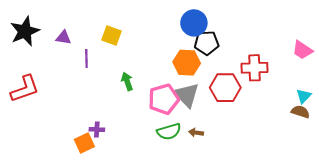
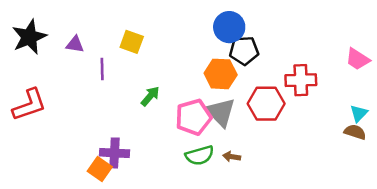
green arrow: (127, 81) -> (150, 96), turned 60
purple cross: (97, 129) -> (114, 153), size x1.6
orange square: (84, 143) -> (100, 169), turned -30

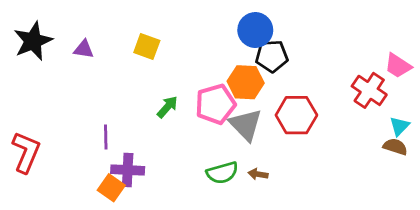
purple line: (102, 69) -> (106, 137), moved
red cross: (301, 80) -> (369, 90), moved, turned 36
red L-shape: (29, 105) -> (26, 152), moved, turned -48
pink pentagon: (193, 117) -> (215, 104), moved

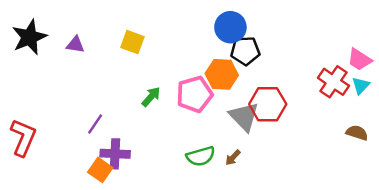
gray triangle: (246, 125) -> (244, 117), moved
cyan triangle: (399, 126) -> (361, 86), moved
purple line: (106, 137) -> (95, 124), turned 35
brown arrow: (258, 174) -> (233, 157), turned -56

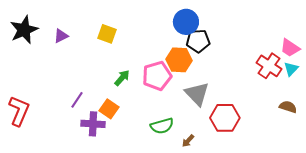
purple triangle: (75, 45) -> (61, 36), turned -35
red hexagon: (268, 104) -> (225, 118), moved
brown arrow: (233, 157) -> (188, 141), moved
orange square: (100, 170) -> (109, 109), moved

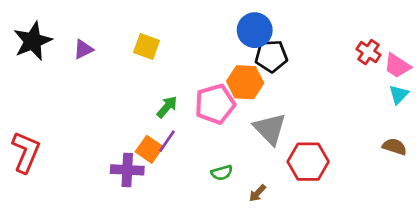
red cross: (269, 66) -> (368, 52), moved, size x0.7
purple line: (77, 100) -> (167, 141), moved
green semicircle: (162, 126) -> (222, 173), size x0.7

